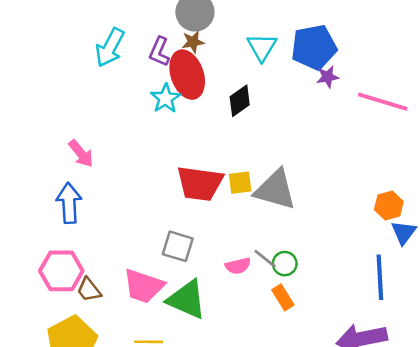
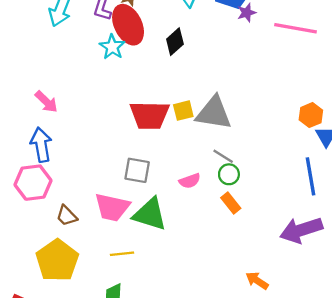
gray line: (265, 259) -> (223, 156), moved
pink hexagon: (61, 271) -> (33, 183), moved

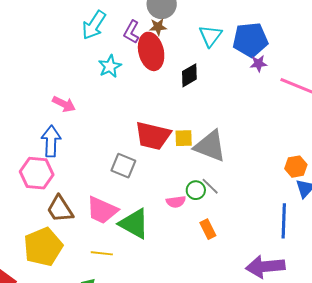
cyan star: (112, 47) -> (110, 66), moved
pink arrow: (46, 102) -> (64, 104), turned -30
gray square: (137, 170) -> (123, 166), moved
green circle: (229, 174) -> (196, 190), moved
brown trapezoid: (67, 216) -> (60, 209), size x1.4

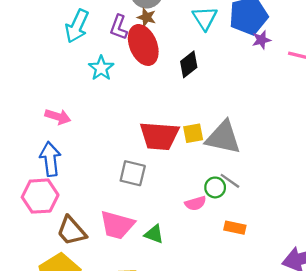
brown star: (158, 27) -> (146, 17), turned 30
green triangle: (134, 224) -> (154, 234), size x0.6
orange rectangle: (208, 229) -> (235, 228), turned -42

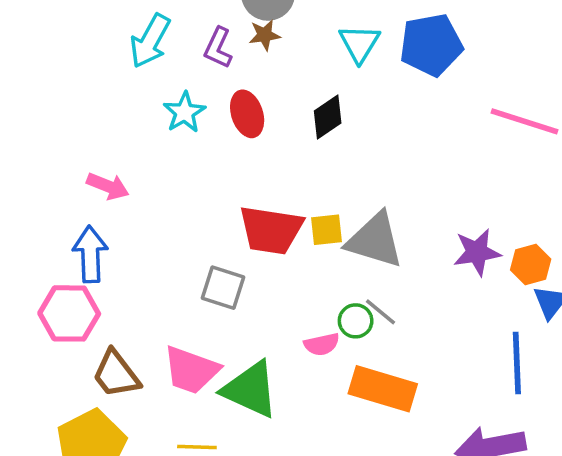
brown star: (146, 17) -> (265, 35), turned -30
purple star: (261, 40) -> (477, 252), moved, size x1.5
red ellipse: (143, 45) -> (247, 114), moved, size x0.7
orange rectangle: (235, 228) -> (383, 389), size x1.8
green triangle: (154, 234) -> (250, 389), size x1.8

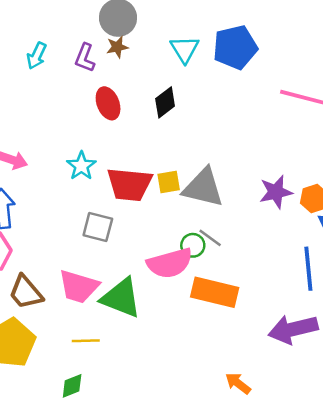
cyan arrow: (150, 41) -> (37, 56), size x0.7
cyan star: (184, 112) -> (81, 166), moved
pink semicircle: (322, 344) -> (170, 263), size x1.8

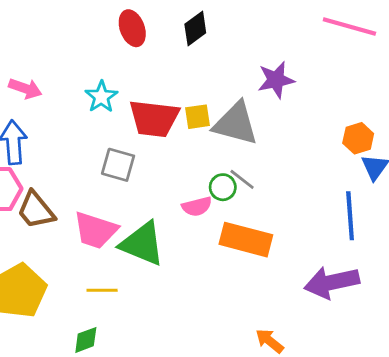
purple star: (276, 192) -> (276, 80), moved
pink semicircle: (170, 263) -> (197, 206), size x0.6
brown trapezoid: (26, 292) -> (36, 210), moved

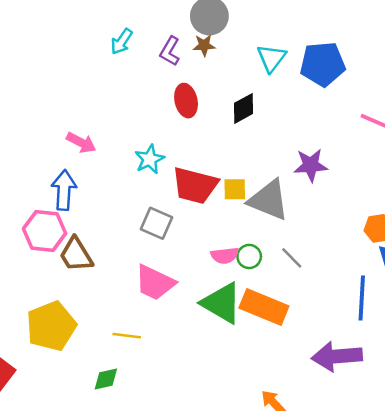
gray line: (242, 179) -> (292, 258), moved
pink semicircle: (197, 206) -> (225, 255), moved
pink trapezoid: (95, 230) -> (155, 283), moved
green triangle: (142, 244) -> (222, 303), moved

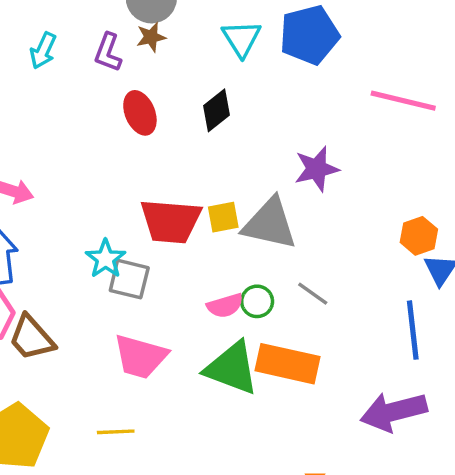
cyan star: (150, 159) -> (105, 259), moved

